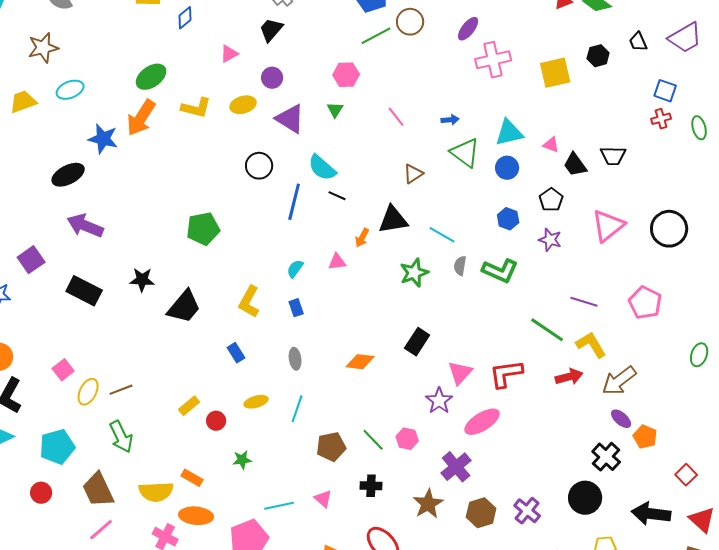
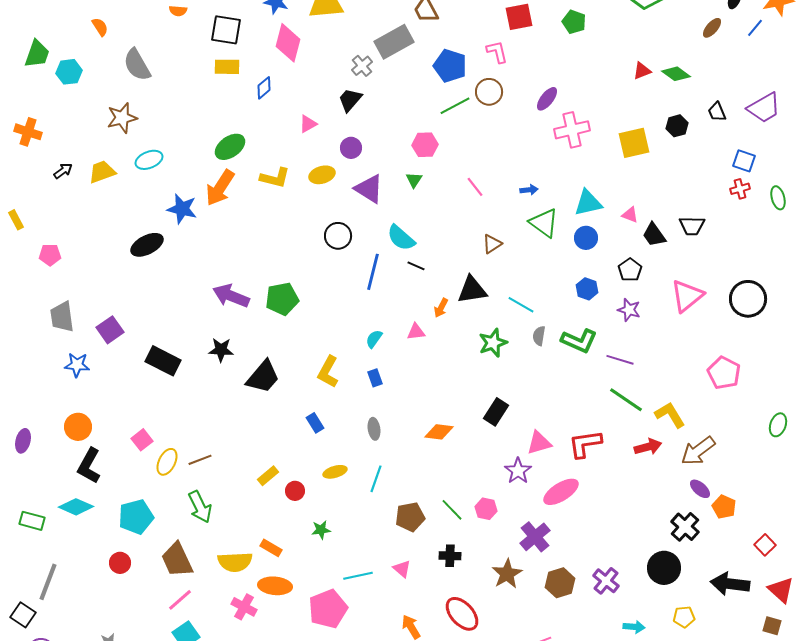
purple arrow: (85, 226) -> (231, 296), moved
purple line: (584, 302) -> (620, 360), moved
pink triangle: (460, 373) -> (539, 443), turned 32

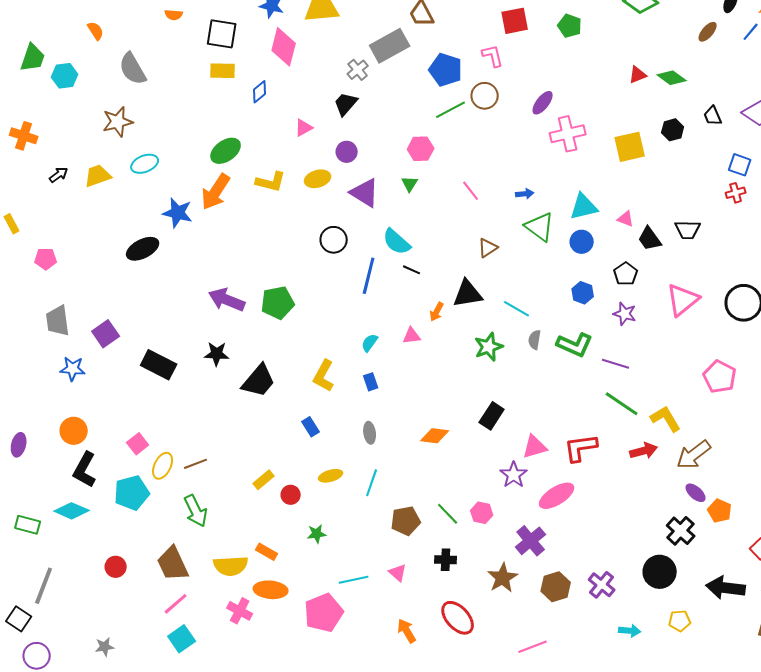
cyan pentagon: (136, 517) -> (132, 493), moved

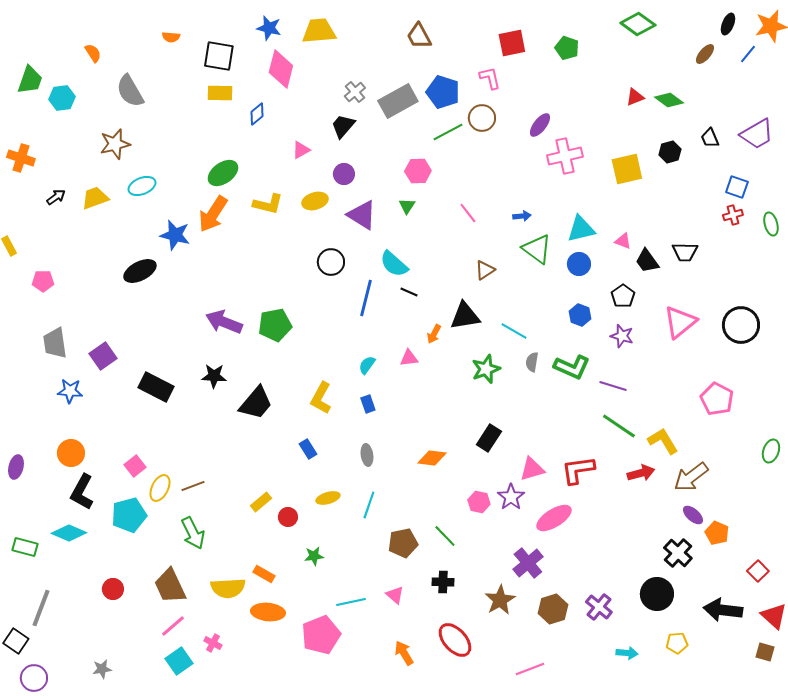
gray rectangle: (390, 46) -> (398, 101), moved
pink hexagon: (482, 513) -> (479, 502), moved
pink cross: (240, 611) -> (213, 643), moved, size x0.7

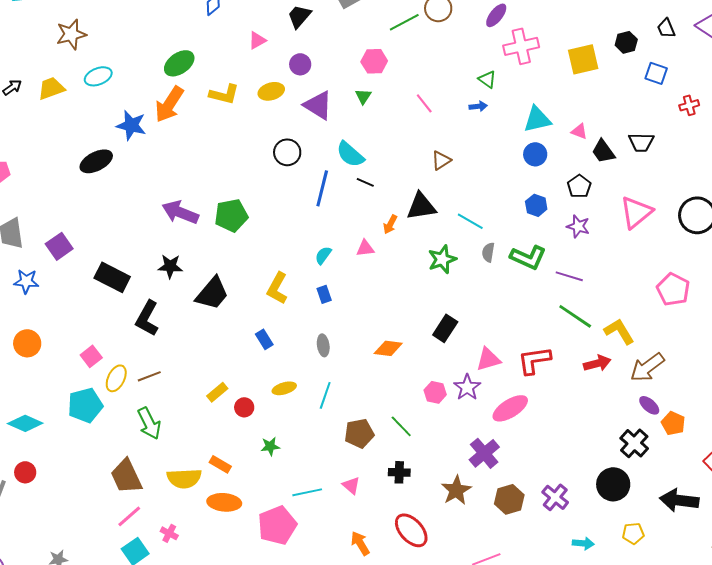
blue square: (737, 187) -> (656, 73), moved
green triangle: (537, 249) -> (487, 79), moved, size x0.6
black L-shape: (82, 492) -> (147, 318), moved
red circle: (113, 589) -> (25, 472), moved

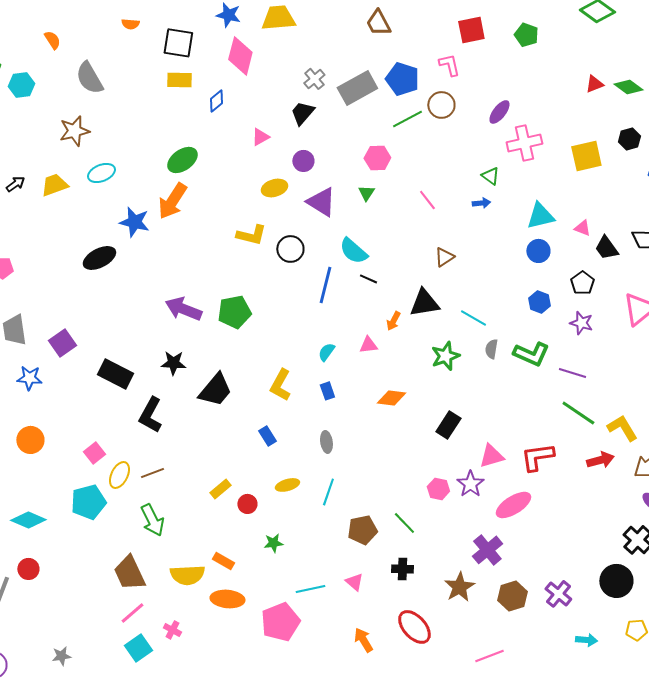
yellow L-shape: (224, 94) -> (251, 235), moved
orange diamond: (388, 348) -> (391, 398), moved

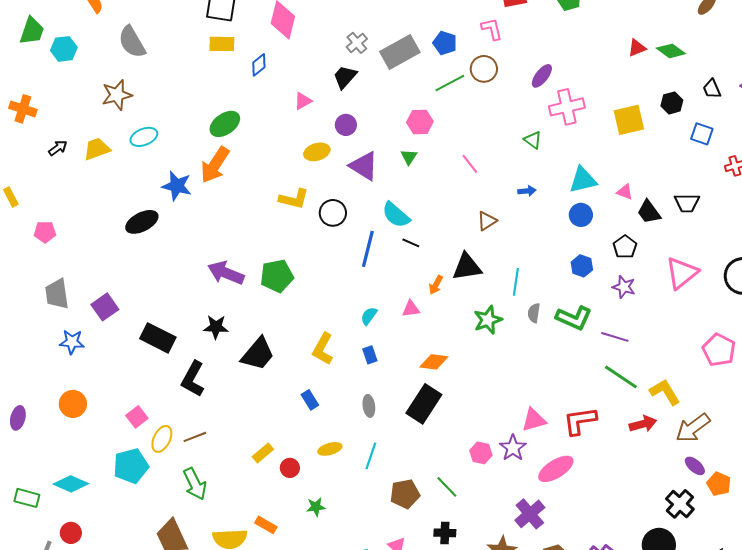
blue pentagon: (402, 79) -> (445, 43), size x0.7
blue arrow: (481, 203) -> (527, 191), moved
cyan line: (473, 318) -> (516, 282), turned 68
black rectangle: (448, 425) -> (424, 404), moved, size x1.4

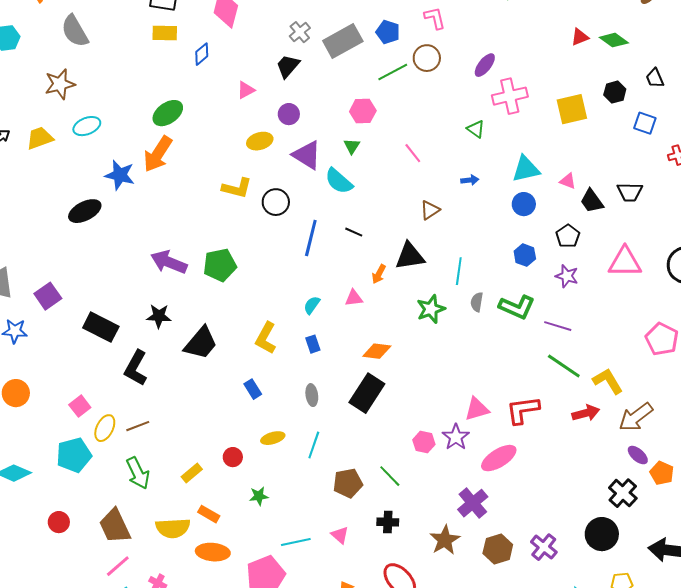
cyan semicircle: (396, 215) -> (339, 181), moved
pink triangle: (682, 273) -> (625, 262), turned 39
yellow rectangle: (263, 453) -> (192, 473), moved
red circle: (71, 533) -> (59, 522), moved

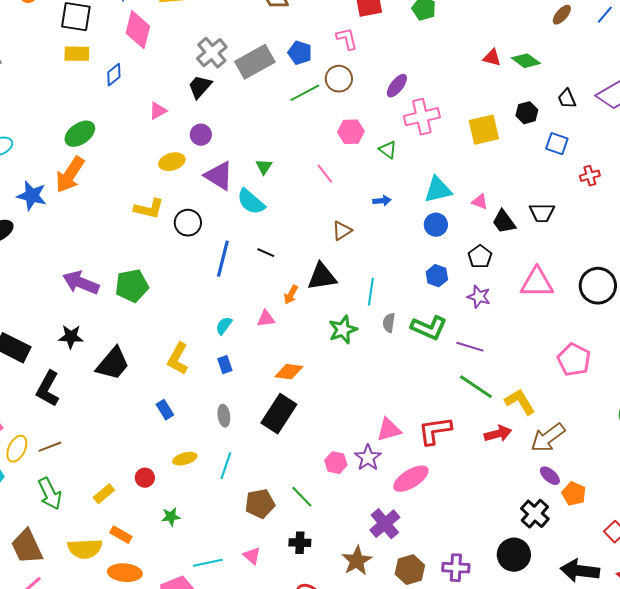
gray cross: (300, 32) -> (212, 53), size x1.4
red triangle: (580, 37) -> (492, 58), turned 36
pink hexagon: (363, 111) -> (351, 132), moved
purple cross: (544, 547) -> (456, 568), turned -36

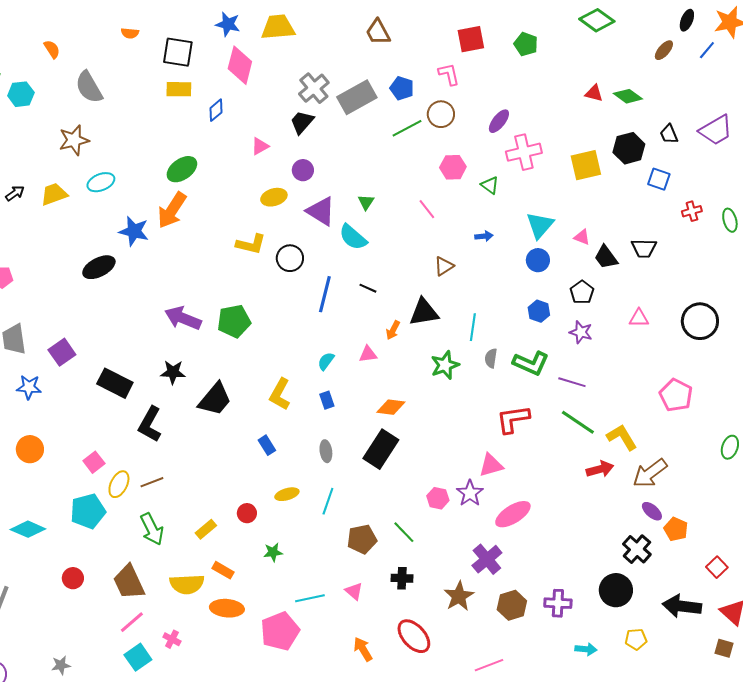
black hexagon: (527, 113) -> (629, 148), size x1.4
cyan triangle: (438, 190) -> (540, 225), turned -36
pink triangle: (537, 283) -> (639, 318), size x0.6
red L-shape: (435, 431) -> (513, 419), moved

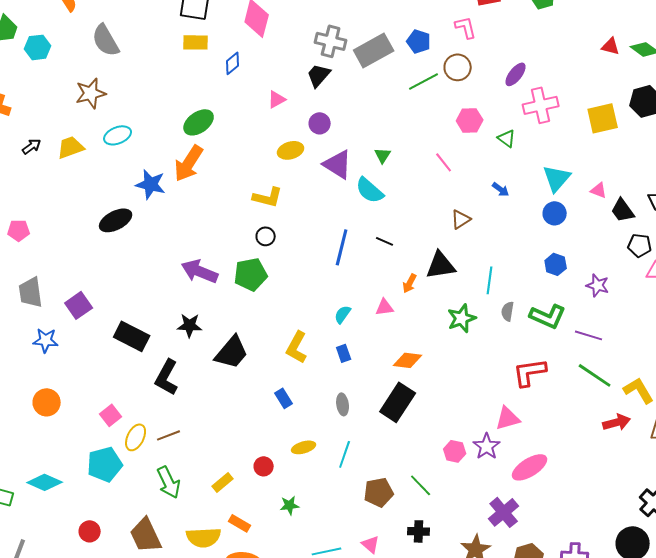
gray cross: (314, 88) -> (331, 41), turned -36
blue arrow: (484, 236) -> (501, 189), turned 42
black circle: (290, 258) -> (266, 236), moved, size x0.7
black pentagon: (582, 292) -> (640, 245), moved, turned -30

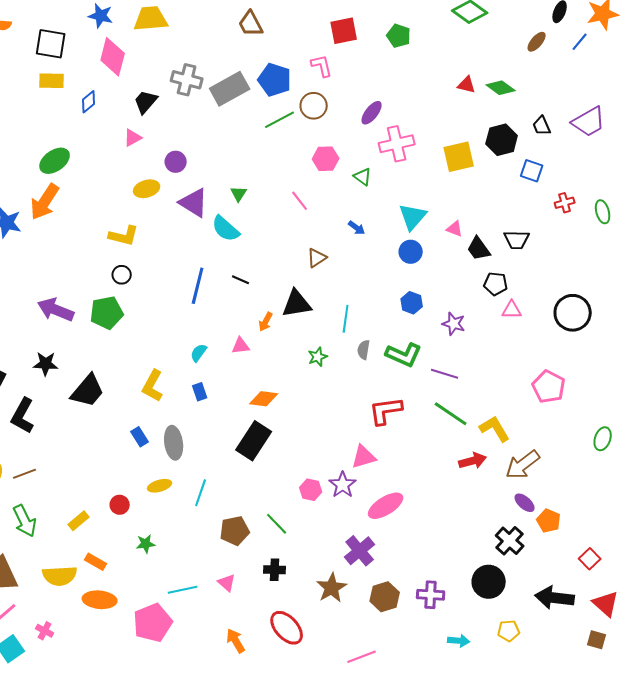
blue pentagon: (419, 41) -> (275, 80), size x1.4
black trapezoid: (319, 75) -> (146, 102), moved
green star: (462, 318) -> (318, 357), size x0.7
gray ellipse: (343, 404) -> (174, 443), moved, size x1.5

